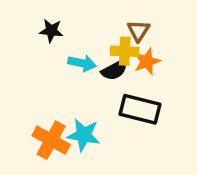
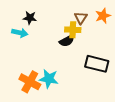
orange star: (147, 61) -> (103, 16), moved
cyan arrow: (82, 63) -> (20, 33), moved
black rectangle: (140, 109) -> (97, 64), moved

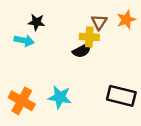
black rectangle: (97, 64) -> (121, 96), moved
orange cross: (30, 82) -> (22, 101), moved

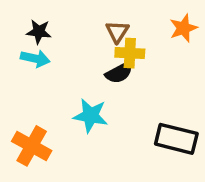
black star: (36, 22) -> (39, 32), moved
brown triangle: (99, 22) -> (117, 32), moved
cyan star: (60, 97) -> (91, 116), moved

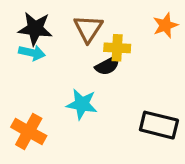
black star: (39, 32) -> (35, 29), size x1.5
brown triangle: (117, 32) -> (88, 29), moved, size x1.4

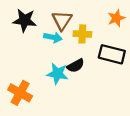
cyan arrow: (32, 53) -> (53, 37), moved
black semicircle: (107, 66) -> (76, 66), moved
black rectangle: (159, 125) -> (112, 54), moved

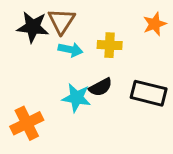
brown triangle: (62, 20) -> (61, 21), moved
black rectangle: (112, 54) -> (149, 93), moved
orange cross: (20, 93) -> (27, 123), turned 35

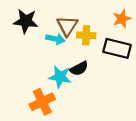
brown triangle: (61, 21) -> (67, 26), moved
black rectangle: (149, 93) -> (117, 48), moved
orange cross: (27, 123) -> (42, 102), moved

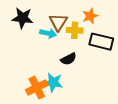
orange star: (122, 19) -> (90, 16), moved
cyan star: (60, 77) -> (53, 82), moved

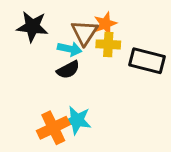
orange star: (90, 16) -> (105, 24), moved
black semicircle: (69, 59) -> (68, 70), moved

